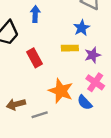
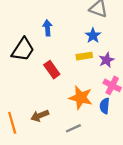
blue semicircle: (85, 103) -> (105, 106), turned 56
gray line: (40, 115) -> (73, 128), moved

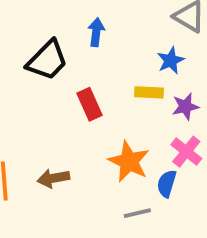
gray line: (73, 128) -> (137, 213), moved

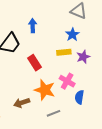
pink cross: (186, 152) -> (67, 81), moved
orange star: (129, 162) -> (45, 90), moved
gray line: (137, 213) -> (54, 113), moved

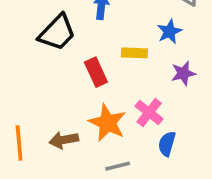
yellow rectangle: (64, 52) -> (134, 53), moved

